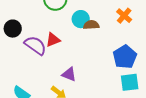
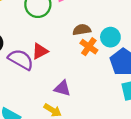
orange cross: (124, 16) -> (89, 47), moved
cyan circle: (81, 19) -> (110, 37), moved

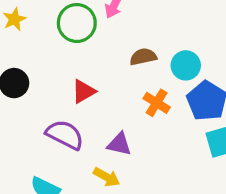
orange cross: (89, 47) -> (157, 103), moved
purple semicircle: (21, 60) -> (65, 135), moved

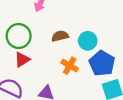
green circle: (77, 23) -> (19, 36), moved

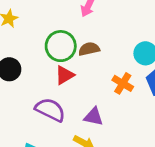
brown semicircle: (60, 36) -> (89, 49), moved

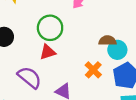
brown semicircle: (89, 49) -> (108, 41), moved

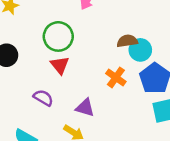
red triangle: (48, 52) -> (60, 65), turned -42
purple semicircle: (29, 77) -> (43, 98), size x0.7

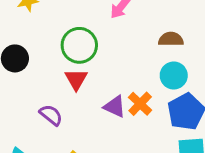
brown semicircle: (127, 41) -> (171, 39), moved
purple triangle: (85, 108) -> (115, 107), moved

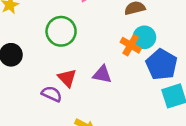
red triangle: (76, 79) -> (67, 78), moved
orange cross: (140, 104) -> (131, 45), moved

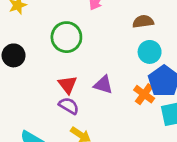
orange cross: (131, 45) -> (144, 94), moved
purple semicircle: (52, 94) -> (69, 106), moved

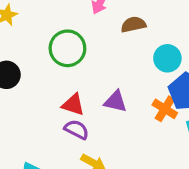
brown semicircle: (143, 22) -> (133, 25), moved
red triangle: (68, 85) -> (73, 105), turned -30

